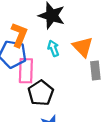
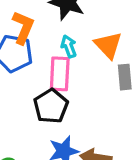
pink rectangle: (26, 71) -> (60, 74), moved

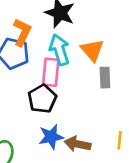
cyan arrow: (69, 46) -> (59, 50), size x1.6

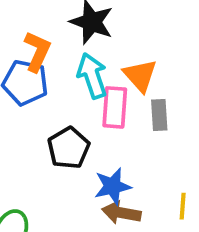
pink rectangle: (51, 72) -> (115, 107), moved
blue star: (51, 137) -> (113, 186), moved

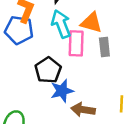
orange triangle: (140, 75) -> (91, 23), turned -30
blue star: (113, 186) -> (62, 91), moved

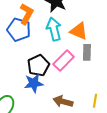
pink rectangle: (76, 43) -> (64, 60), moved, turned 35
blue star: (62, 91) -> (34, 83), moved

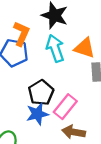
pink rectangle: (64, 60) -> (65, 107), moved

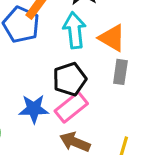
black pentagon: (41, 93) -> (70, 79), moved

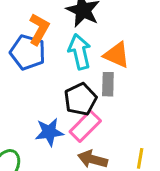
gray rectangle: (120, 72) -> (108, 84), moved

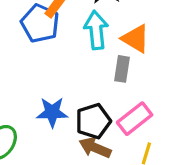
black pentagon: (80, 99) -> (93, 121), moved
pink rectangle: (85, 126) -> (135, 119), moved

